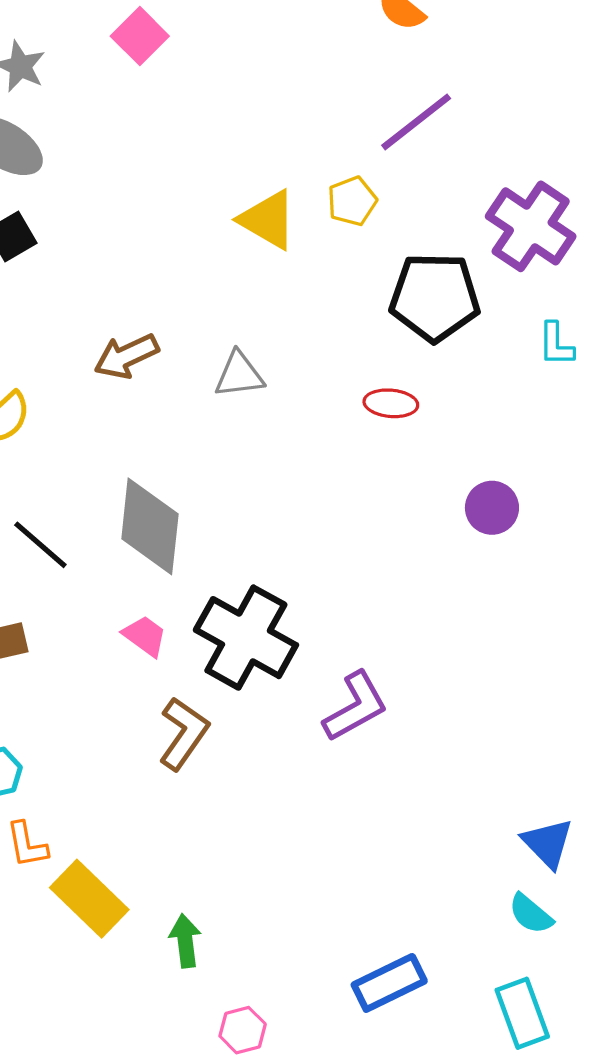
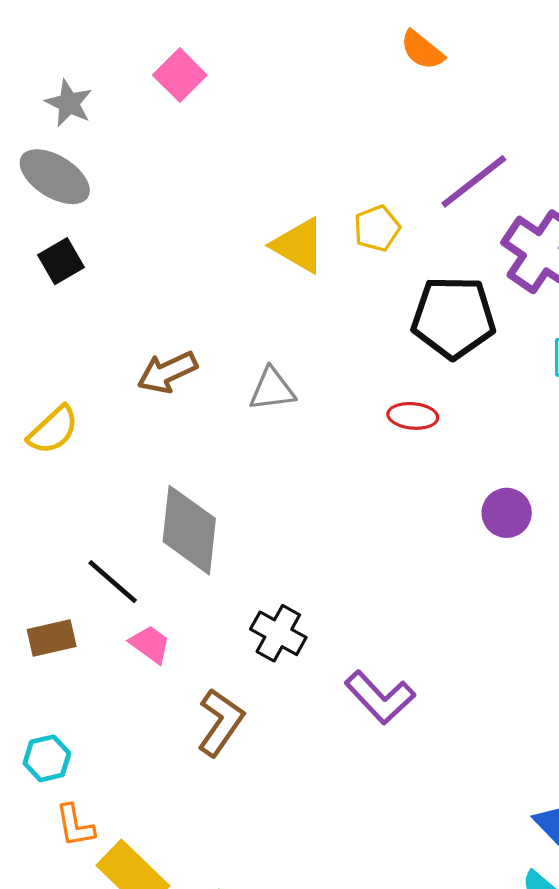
purple line: (416, 122) -> (474, 181), moved
black line: (40, 545) -> (113, 582), moved
pink trapezoid: (145, 636) -> (150, 644), moved
black cross: (246, 638) -> (278, 633), size x0.6
purple L-shape: (355, 707) -> (380, 697), turned 76

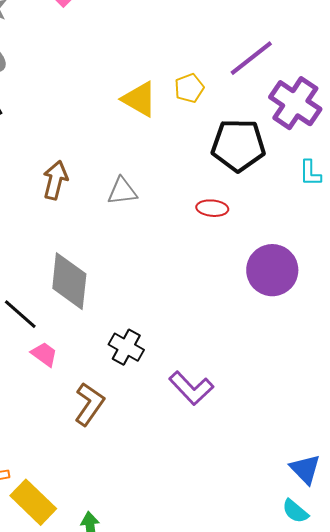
brown arrow: (167, 372) -> (55, 180), turned 129
purple circle: (507, 513) -> (272, 270), size x1.6

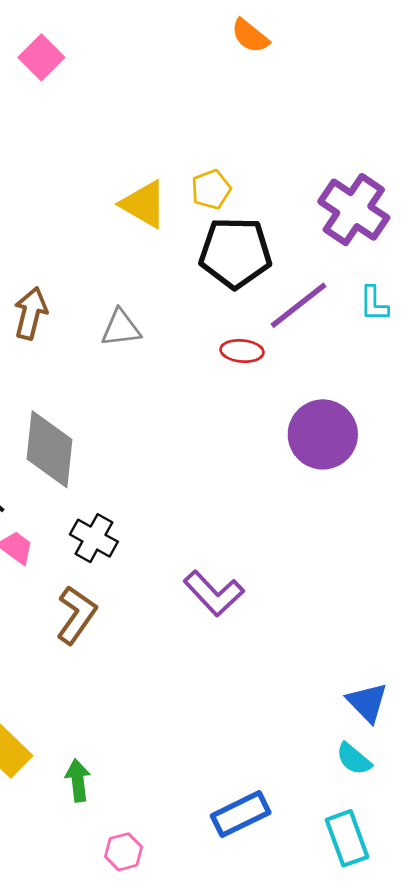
purple line: (251, 58) -> (299, 305), moved
black pentagon: (238, 145) -> (235, 253), moved
black cross: (126, 347) -> (94, 538), moved

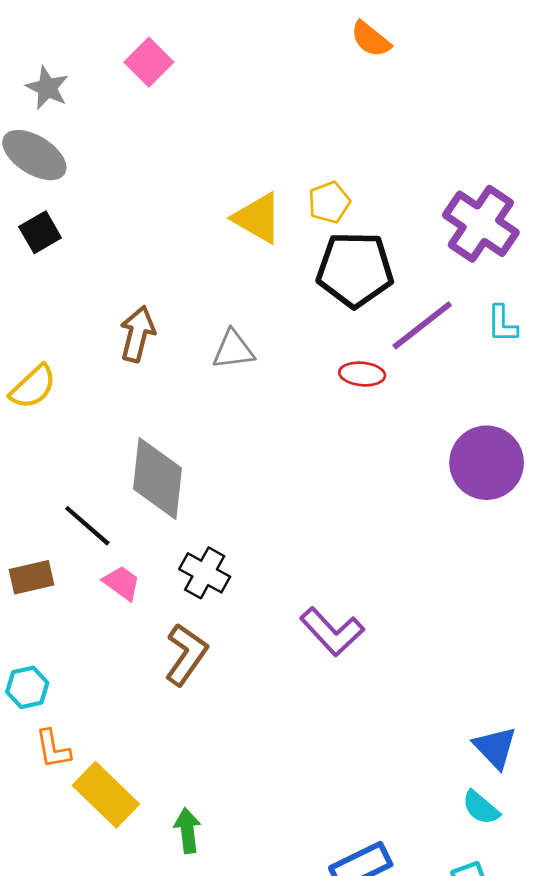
purple circle: (323, 434) -> (487, 463), moved

